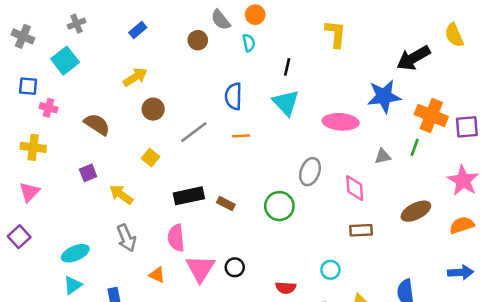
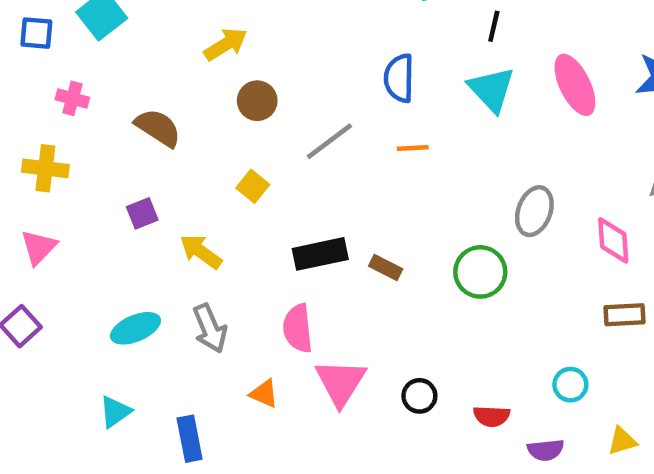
blue square: (28, 86) -> (36, 33), moved
pink ellipse: (341, 122) -> (575, 85), moved, turned 60
cyan ellipse: (75, 253) -> (135, 328), moved
black circle: (235, 267) -> (419, 396), moved

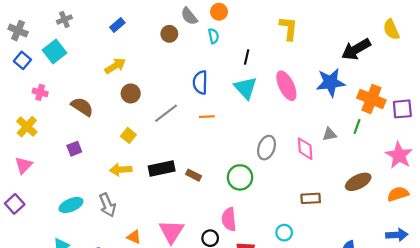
blue square: (36, 33) -> (22, 60), turned 35
yellow cross: (45, 168) -> (27, 127), turned 35
pink diamond: (613, 240) -> (305, 149), moved
yellow arrow: (201, 252) -> (121, 170), moved, turned -40
pink semicircle: (298, 328) -> (229, 219), moved

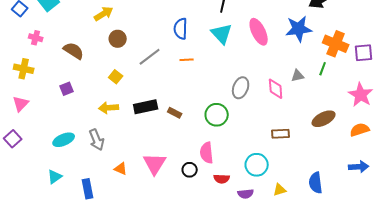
yellow cross: (27, 127) -> (24, 69), turned -30
cyan circle: (284, 233) -> (257, 165), size x1.5

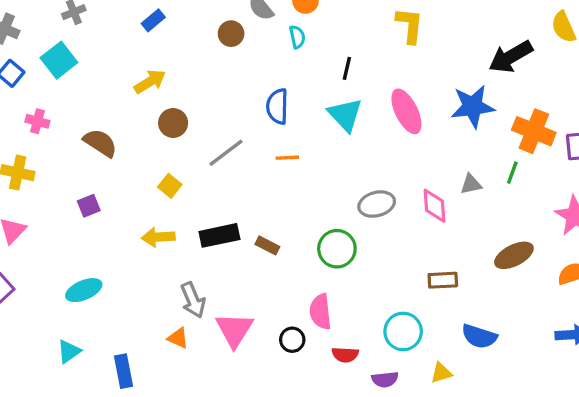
gray ellipse: (241, 88) -> (377, 204), turned 55
gray arrow: (97, 140) -> (193, 300), moved
blue semicircle: (316, 183) -> (479, 336), moved, turned -65

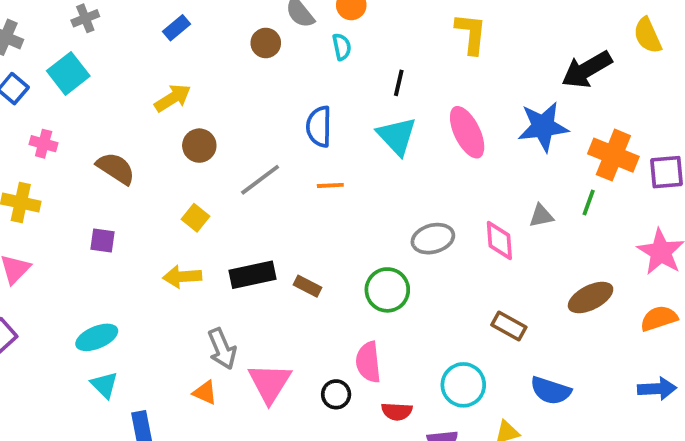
purple square: (89, 206) -> (102, 241), turned 30
brown rectangle: (443, 280) -> (509, 326), turned 32
cyan triangle: (69, 351) -> (104, 385), moved, turned -40

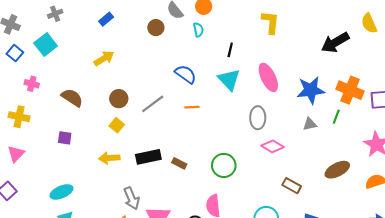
blue semicircle: (319, 127) -> (186, 74), turned 125
blue star: (543, 127) -> (311, 90), moved
brown circle: (199, 146) -> (119, 99), moved
gray ellipse: (433, 239) -> (258, 118), moved, turned -75
pink diamond: (499, 241) -> (273, 146), moved, turned -55

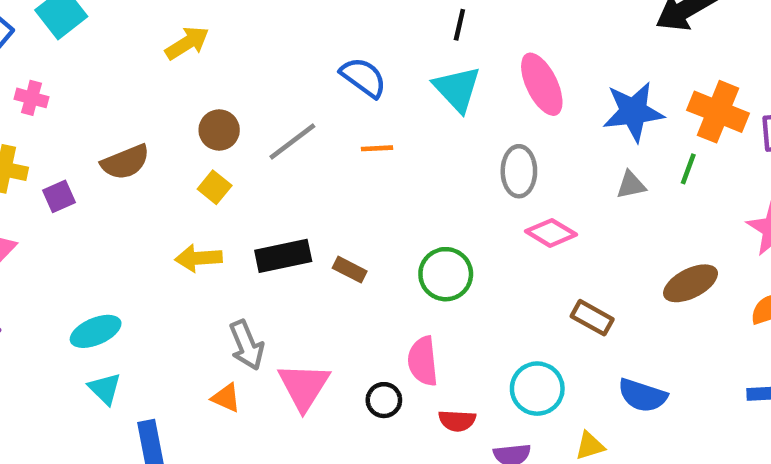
brown semicircle: (72, 98) -> (125, 162), moved, turned 125
purple square: (65, 138) -> (59, 196), moved, turned -32

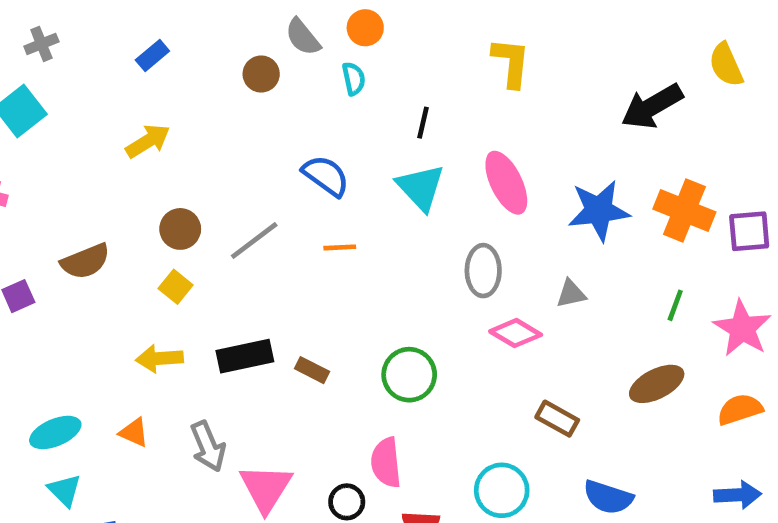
green line: (688, 169) -> (675, 305), moved
gray triangle: (631, 185) -> (571, 294), moved
orange triangle: (226, 398) -> (134, 432), moved

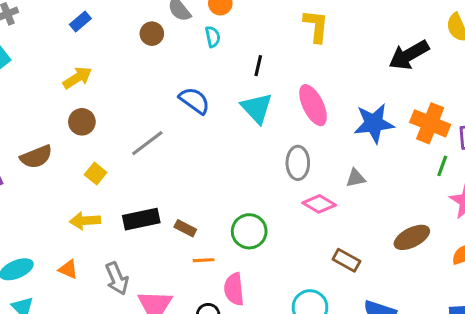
brown circle: (180, 229) -> (82, 122), moved
orange line: (340, 247) -> (204, 260), moved
green line: (675, 305) -> (442, 166), moved

